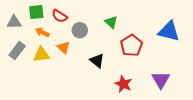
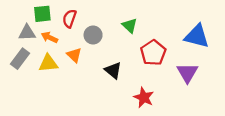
red semicircle: (60, 16) -> (69, 19), turned 77
gray triangle: (14, 22) -> (27, 33), moved
purple triangle: (161, 80) -> (187, 73), moved

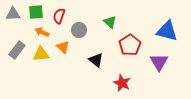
gray triangle: (27, 33) -> (13, 14), moved

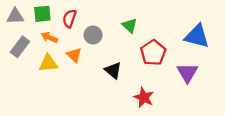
gray rectangle: (17, 50) -> (20, 47), moved

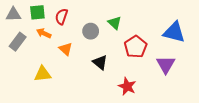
gray circle: (93, 35) -> (91, 31), moved
yellow triangle: (48, 63) -> (43, 74), moved

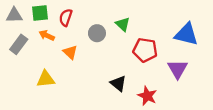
red pentagon: (135, 47) -> (145, 50), turned -30
black triangle: (100, 62) -> (118, 84), moved
red star: (127, 86) -> (147, 96), moved

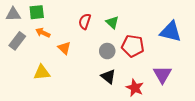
red semicircle: (66, 18) -> (85, 21), moved
gray circle: (97, 33) -> (107, 51), moved
purple triangle: (178, 69) -> (162, 75), moved

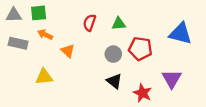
green triangle: (112, 22) -> (119, 24), turned -48
gray rectangle: (17, 41) -> (18, 43), turned 66

